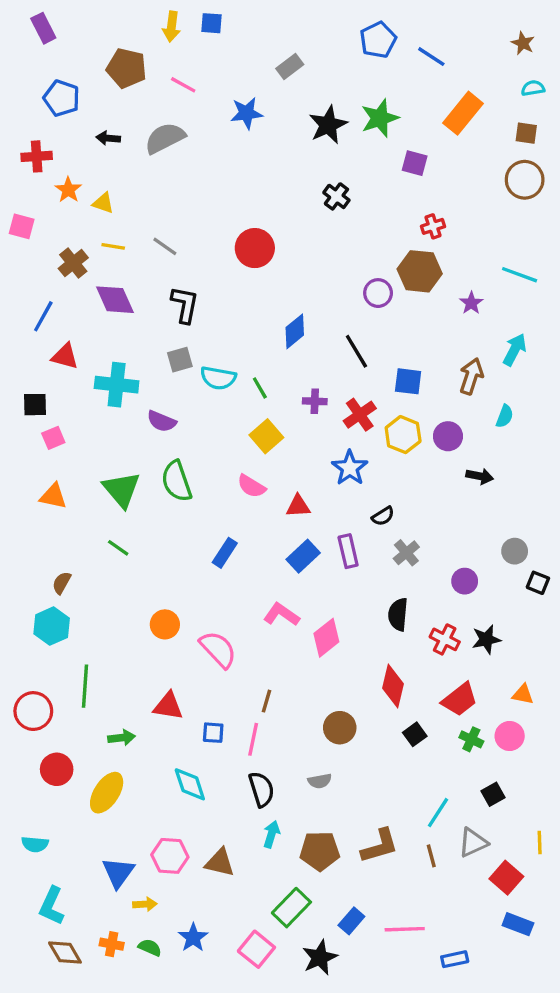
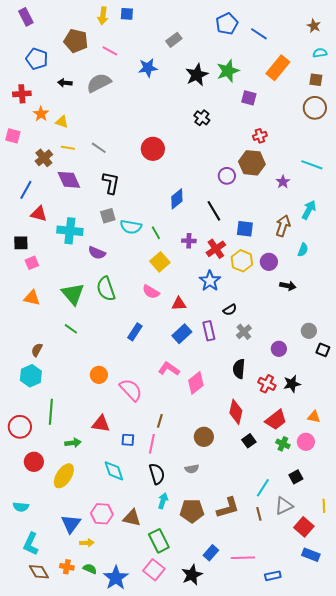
green rectangle: (291, 908) -> (159, 541), moved, turned -70
blue star: (193, 938) -> (116, 578), moved, size x1.4

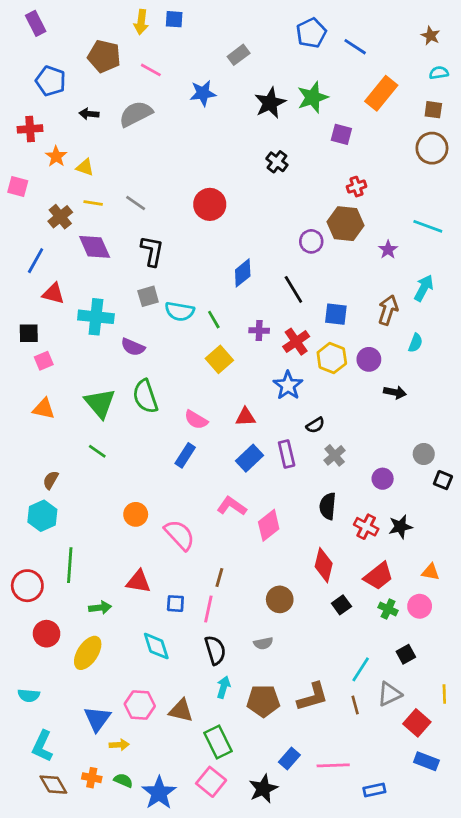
pink semicircle: (151, 292) -> (196, 420), moved

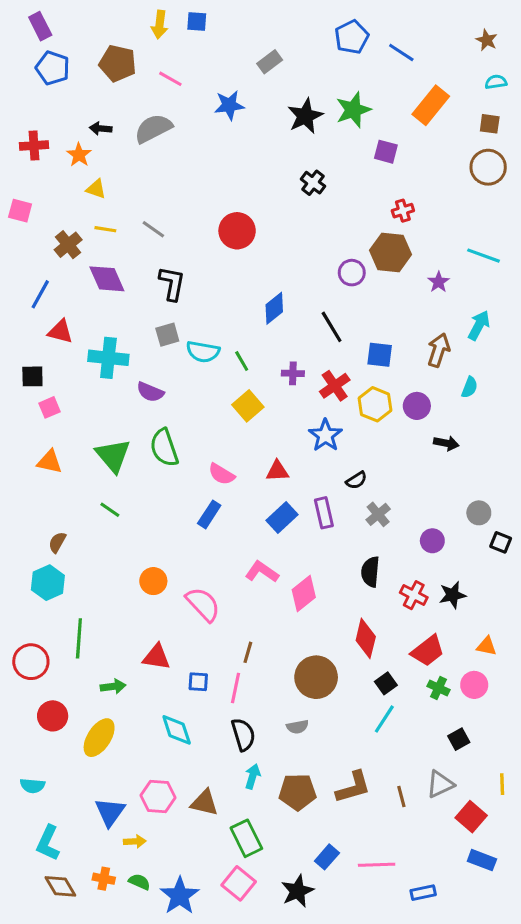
blue pentagon: (51, 81) -> (53, 68), moved
orange star: (56, 156) -> (79, 155), moved
brown circle: (280, 599) -> (316, 677), size x1.4
cyan line: (361, 669) -> (384, 719), moved

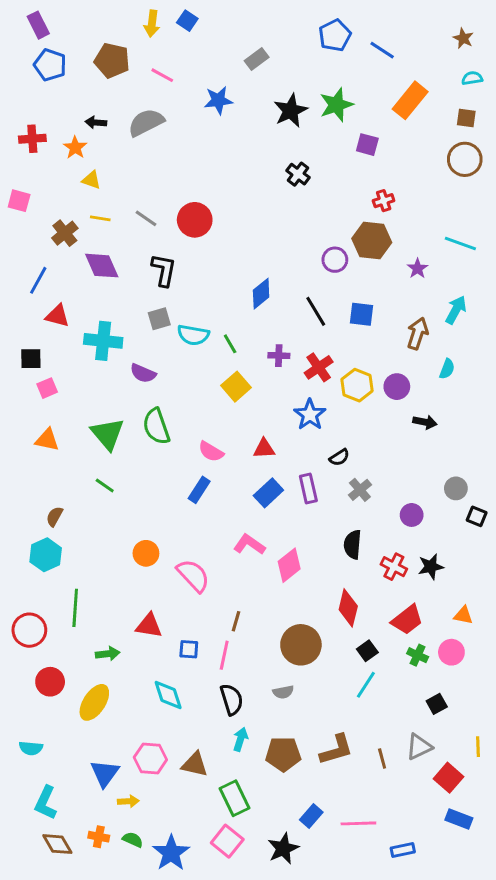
blue square: (197, 22) -> (187, 21), turned 30
red circle: (237, 231) -> (195, 220), moved
blue square: (380, 355) -> (361, 314), moved

